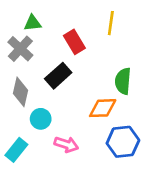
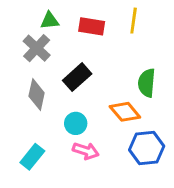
red rectangle: (74, 42) -> (92, 26), moved, turned -50
orange diamond: (103, 108) -> (125, 112), turned 52
cyan circle: (41, 119) -> (76, 123), moved

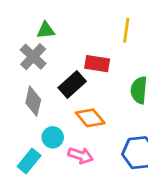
red rectangle: (92, 26) -> (97, 64), moved
orange diamond: (125, 112) -> (90, 118), moved
cyan circle: (76, 123) -> (53, 137), moved

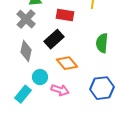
red rectangle: (97, 64) -> (65, 15), moved

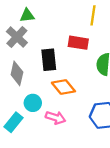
red rectangle: (65, 15) -> (78, 43), moved
black rectangle: (54, 39) -> (49, 60), turned -54

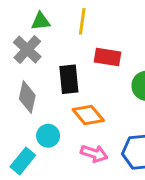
yellow line: (93, 15) -> (82, 21), moved
pink arrow: (56, 118) -> (94, 154), moved

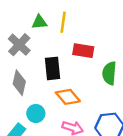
green triangle: (41, 21) -> (39, 22), moved

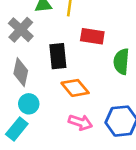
cyan circle: (36, 113) -> (29, 104), moved

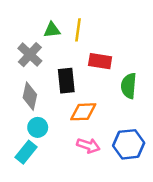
orange diamond: (75, 88) -> (83, 112), turned -52

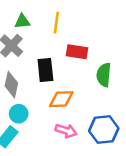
green triangle: (52, 30) -> (22, 21), moved

